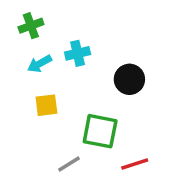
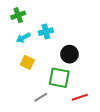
black circle: (129, 79) -> (69, 54), moved
yellow square: (46, 105) -> (27, 62), turned 32

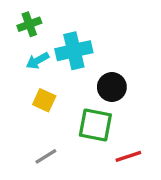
cyan cross: (46, 32) -> (74, 51), size x1.5
gray line: (41, 97) -> (46, 156), moved

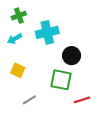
cyan arrow: (38, 61) -> (15, 39), moved
yellow square: (44, 100) -> (18, 70), moved

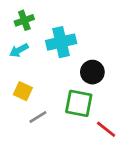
gray line: (29, 100) -> (38, 117), moved
red line: (82, 100) -> (106, 129), turned 56

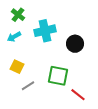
green cross: (24, 20) -> (18, 15), turned -32
black circle: (92, 72) -> (75, 44), moved

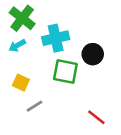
green cross: (18, 15) -> (22, 18), size x1.5
green square: (58, 76) -> (65, 71), moved

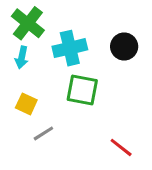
cyan arrow: (17, 45) -> (22, 57), turned -49
black circle: (93, 54) -> (124, 47), moved

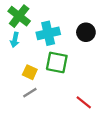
yellow square: (26, 104) -> (30, 72), moved

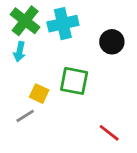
cyan cross: (48, 33) -> (63, 24), moved
gray line: (30, 93) -> (25, 116), moved

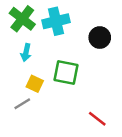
cyan arrow: (20, 52) -> (26, 53), moved

